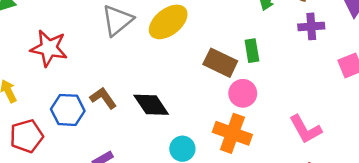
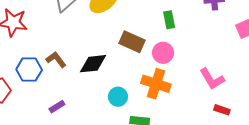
brown rectangle: (220, 63) -> (132, 42), moved
black diamond: (151, 105) -> (93, 64), turned -60

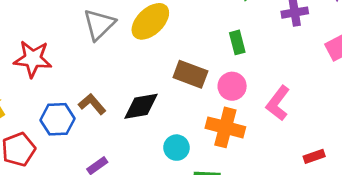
pink L-shape: (212, 79) -> (278, 103), moved, turned 72
red rectangle: (222, 110) -> (314, 156), turned -35

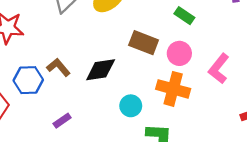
green rectangle: (237, 42) -> (184, 16), turned -42

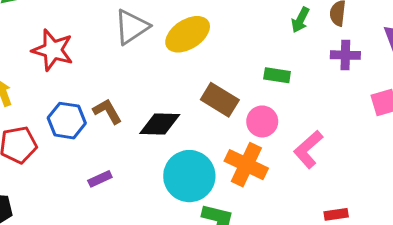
green rectangle: (184, 16) -> (277, 75), turned -36
cyan circle: (131, 106) -> (189, 176), size x1.8

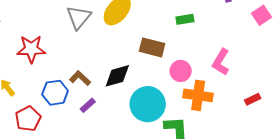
pink circle: (262, 121) -> (181, 71), moved
orange cross: (246, 165) -> (198, 95), moved
purple rectangle: (100, 179) -> (88, 105), moved

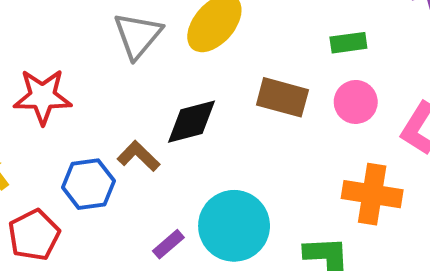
pink circle: (181, 71) -> (356, 102), moved
black diamond: (117, 76) -> (192, 122), moved
cyan circle: (148, 104) -> (234, 226), moved
purple rectangle: (88, 105) -> (168, 244), moved

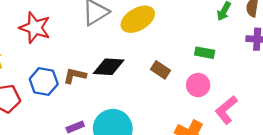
brown rectangle: (282, 97) -> (160, 70), size x0.7
brown L-shape: (138, 156) -> (75, 76), turned -50

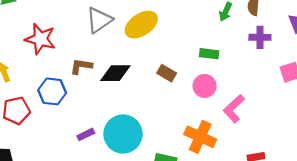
brown L-shape: (75, 76) -> (81, 66), moved

